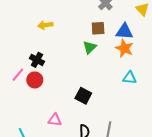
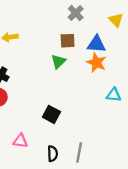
cyan triangle: (130, 78) -> (114, 95), moved

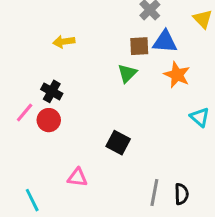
blue triangle: (96, 44) -> (165, 42), moved
cyan triangle: (114, 95) -> (200, 117), turned 35
black semicircle: (53, 154) -> (182, 194), moved

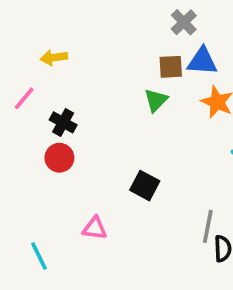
yellow arrow: (64, 42) -> (54, 58), moved
pink line: (25, 113) -> (24, 98), moved
gray line: (154, 192) -> (208, 226), moved

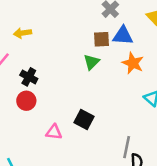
pink triangle: (95, 228) -> (54, 132), moved

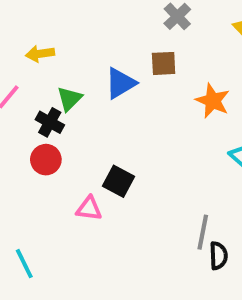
blue triangle: (123, 36) -> (120, 83), moved, turned -35
green triangle: (92, 62) -> (69, 99), moved
black square: (84, 120) -> (118, 181), moved

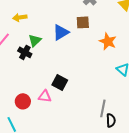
red circle: (46, 160) -> (23, 101), moved

